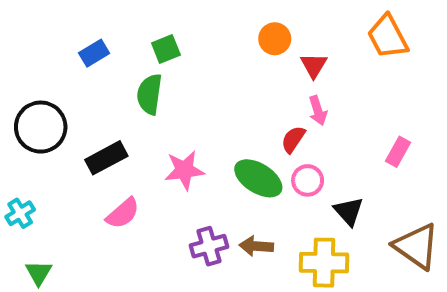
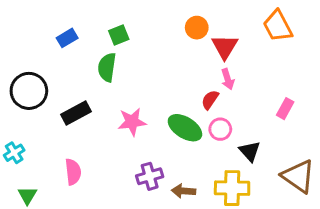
red triangle: (314, 65) -> (225, 47), size x1.4
pink semicircle: (123, 213) -> (73, 172), moved, turned -55
brown arrow: (256, 246) -> (183, 191), moved

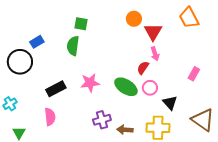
green square: (119, 35) -> (81, 24), turned 32
blue rectangle: (67, 38) -> (37, 42), moved
black rectangle: (76, 113) -> (56, 89), moved

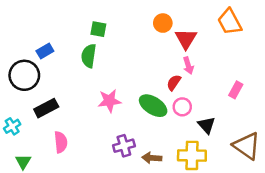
black rectangle: (56, 89) -> (46, 108), moved

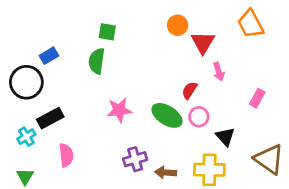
pink arrow: (188, 66) -> (219, 72), moved
cyan cross: (12, 126) -> (26, 137), moved

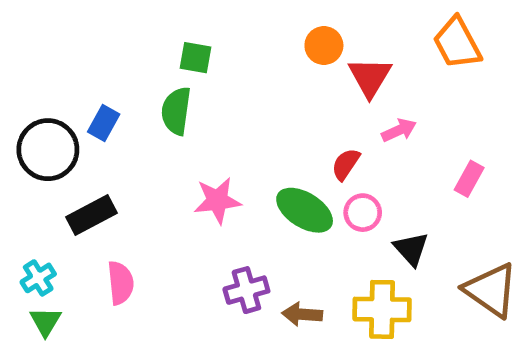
blue rectangle: (49, 56) -> (104, 123), moved, turned -30
pink arrow: (219, 72) -> (399, 130), turned -96
cyan cross: (26, 137) -> (38, 278), moved

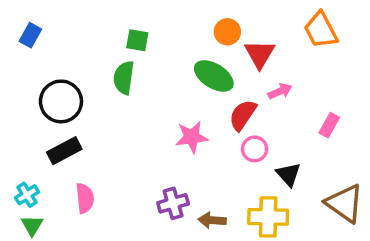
blue rectangle: (104, 123) -> (30, 35), moved
black circle: (48, 150) -> (61, 101), moved
red semicircle: (346, 164) -> (243, 115), size x1.4
pink star: (217, 200) -> (192, 137), moved
green ellipse: (305, 210) -> (214, 76), moved

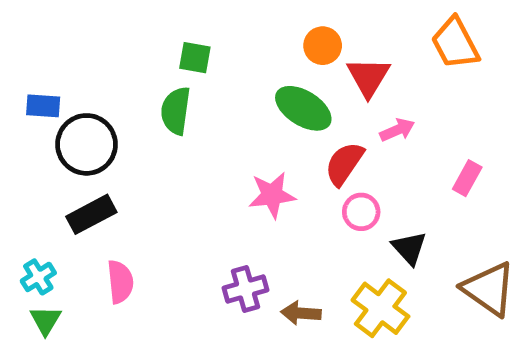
blue rectangle: (30, 35) -> (43, 106), moved, turned 65
yellow cross: (268, 217) -> (380, 308), turned 36

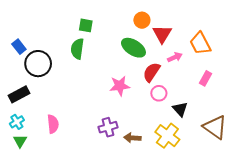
orange trapezoid: (455, 43) -> (200, 43), moved
blue rectangle: (43, 106) -> (19, 47), turned 48
black rectangle: (91, 214) -> (19, 94), moved

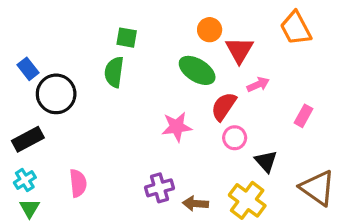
orange trapezoid: (200, 43) -> (296, 28), moved

